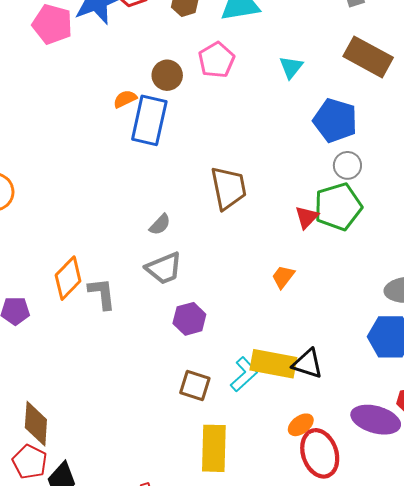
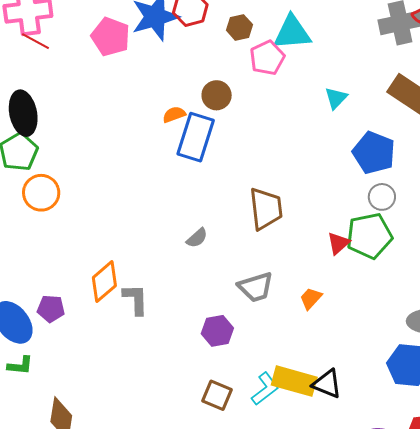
pink pentagon: (216, 60) -> (267, 58), moved
gray trapezoid: (164, 268) -> (256, 287), moved

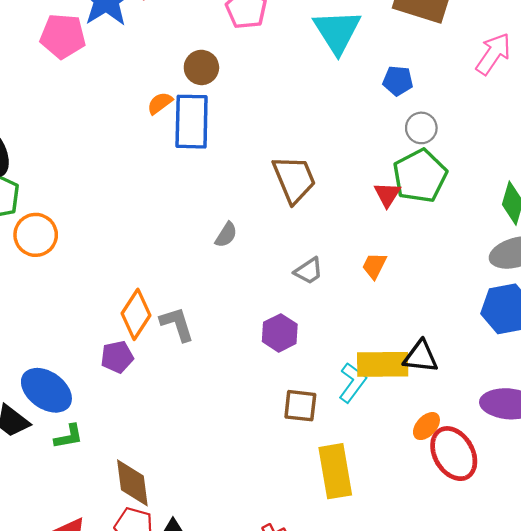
cyan triangle: (336, 98) -> (337, 31), size x1.8
blue pentagon: (374, 153) -> (398, 81), size x0.6
gray trapezoid: (256, 287) -> (309, 271), size x0.7
purple pentagon: (51, 309) -> (117, 357), moved

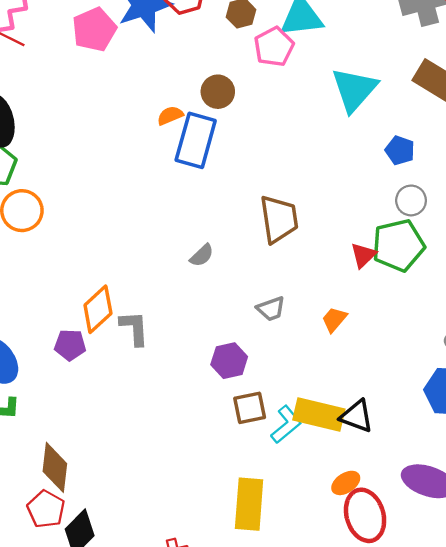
pink pentagon: (63, 36) -> (94, 29), turned 30
brown square: (300, 406) -> (250, 408), moved, turned -32

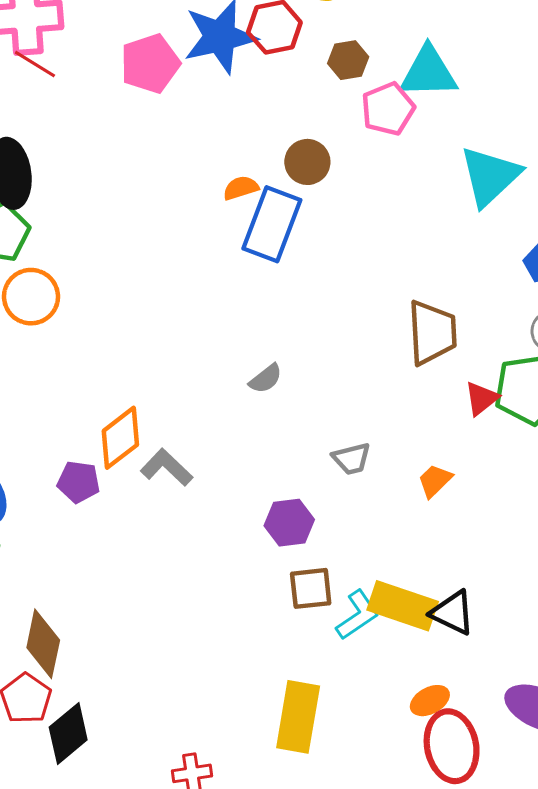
brown trapezoid: (279, 219) -> (432, 333), moved
gray L-shape: (134, 328) -> (167, 467), turned -48

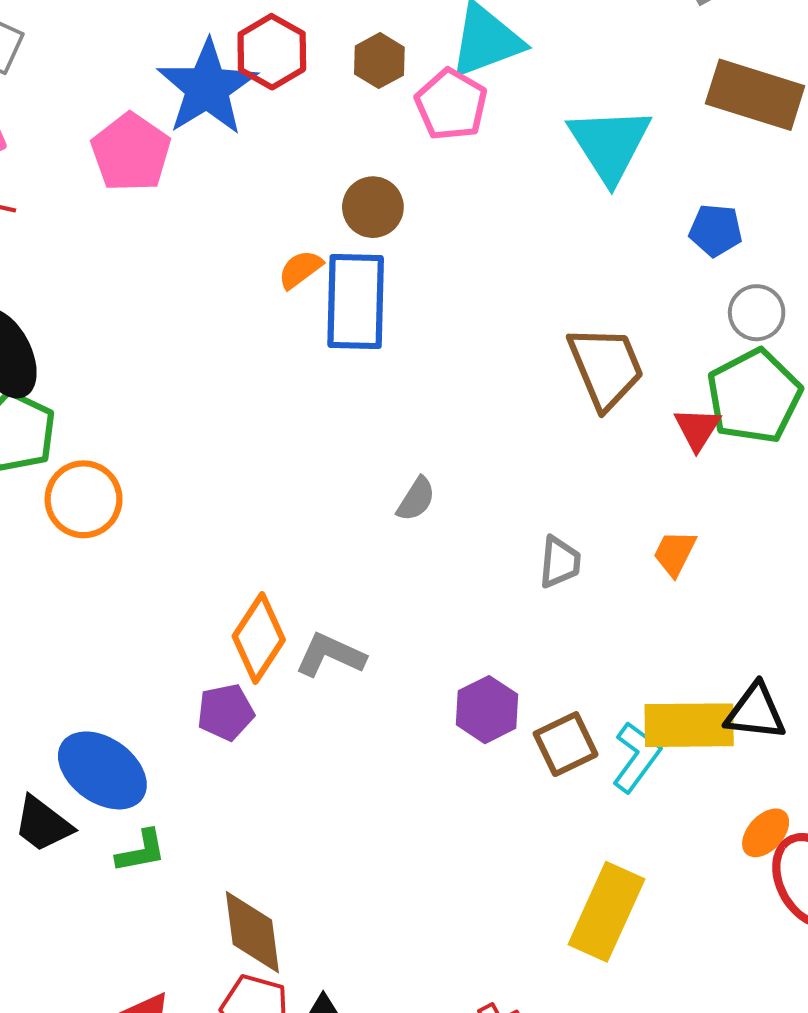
gray trapezoid: (352, 459) -> (560, 562), turned -51
purple hexagon: (289, 523) -> (487, 710), moved
yellow rectangle: (298, 717) -> (606, 912), turned 34

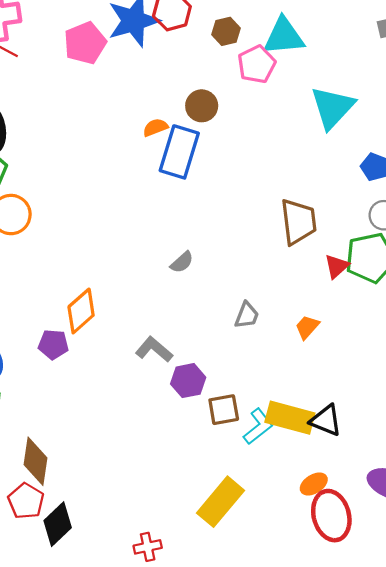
gray L-shape: (330, 655) -> (154, 349), moved

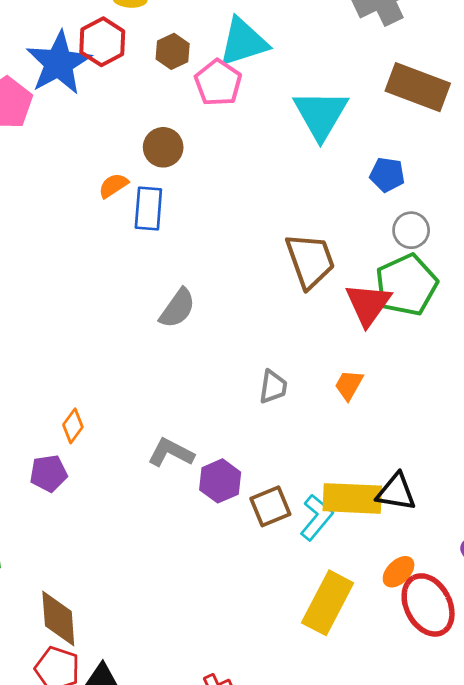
blue rectangle: (179, 152) -> (148, 209), size x0.7
gray semicircle: (182, 262) -> (177, 308), moved, size x1.4
red triangle: (337, 266) -> (368, 304), size x1.5
orange diamond: (81, 311) -> (73, 426), size x0.6
yellow rectangle: (221, 502) -> (328, 603), moved

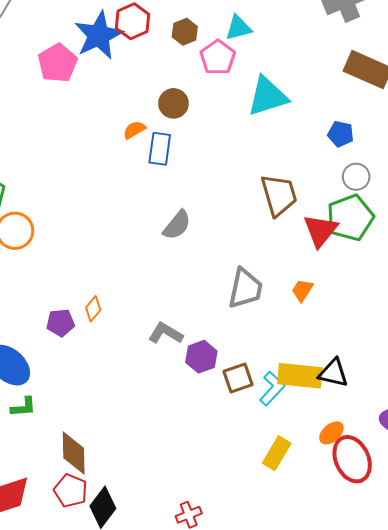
cyan triangle: (243, 42) -> (238, 28), size x0.7
cyan triangle: (321, 114) -> (268, 96), moved, turned 39
gray trapezoid: (273, 387) -> (245, 288), size x1.6
purple pentagon: (49, 473) -> (60, 323), moved
yellow rectangle: (328, 603) -> (277, 453), size x0.7

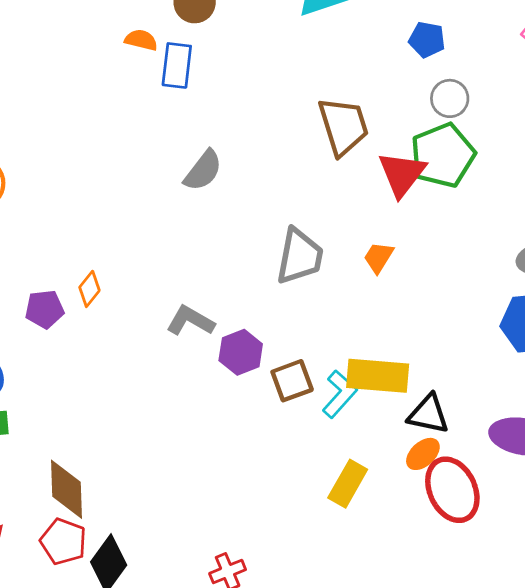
orange semicircle: (134, 130) -> (141, 40), turned 45
black triangle: (333, 373) -> (428, 414), moved

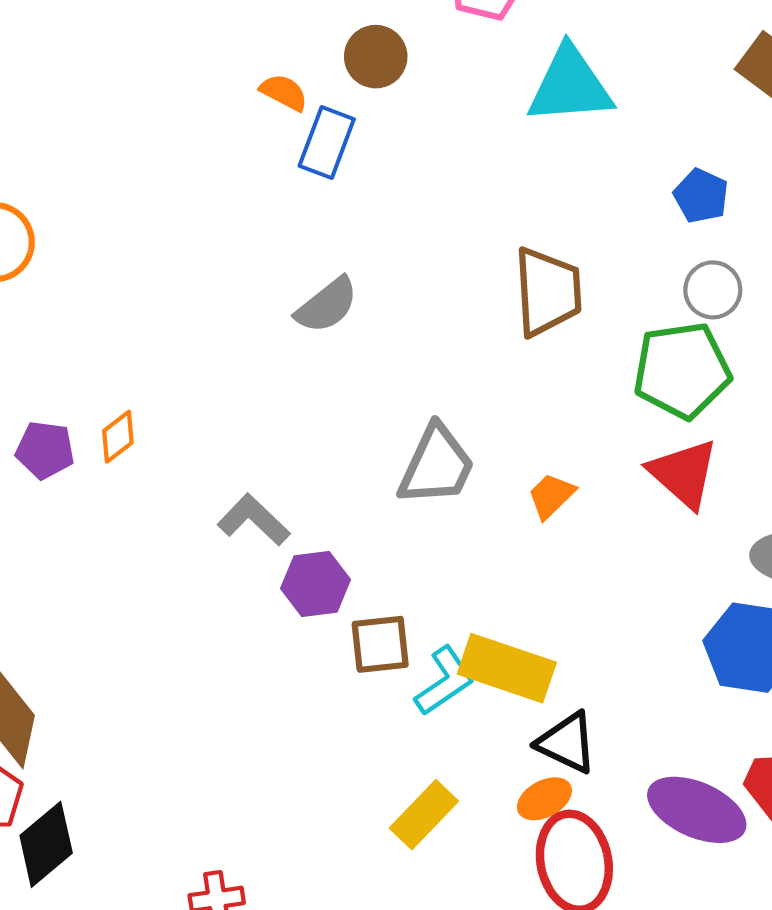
red triangle: (402, 174) -> (684, 473), moved, turned -40

